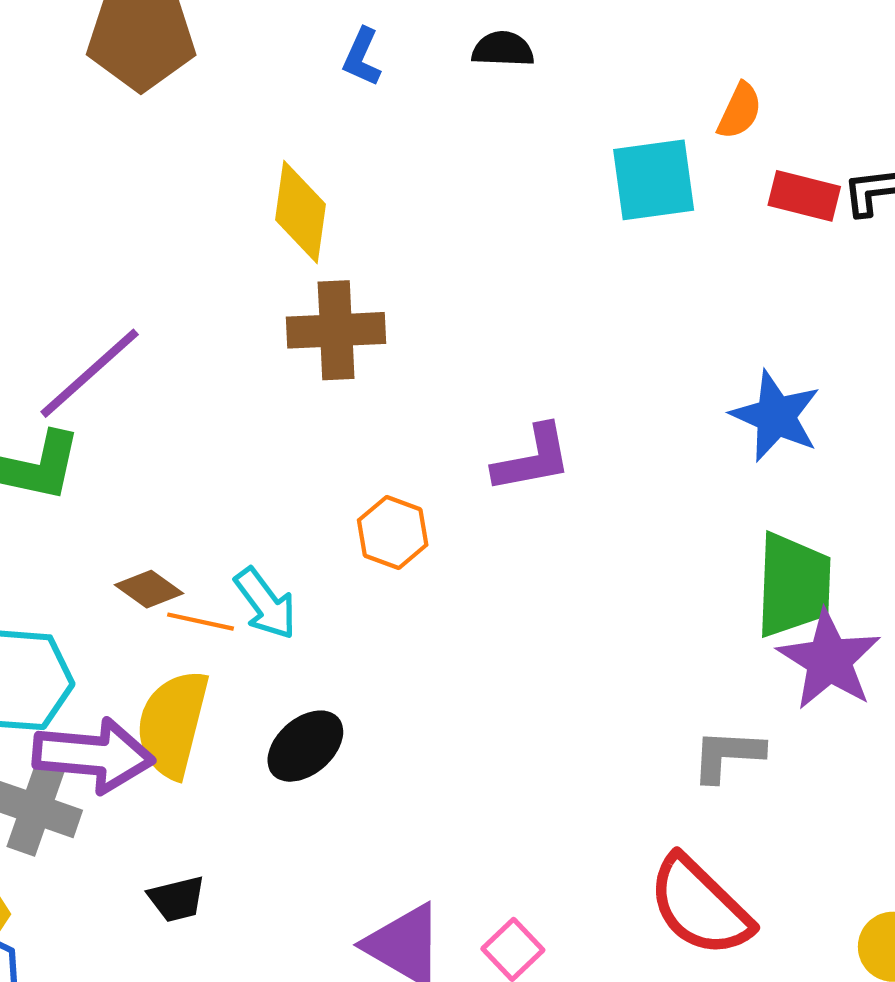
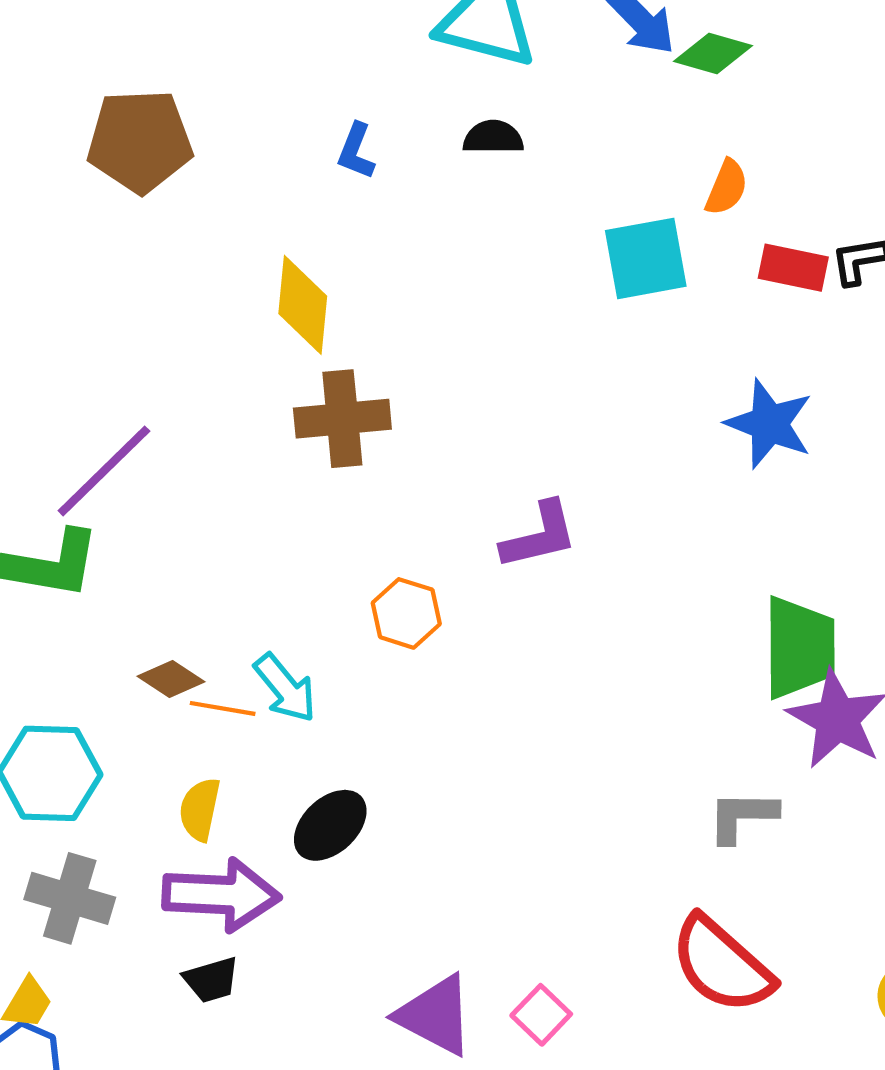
blue star: (776, 416) -> (769, 424), moved
yellow semicircle: (173, 724) -> (200, 809), size x0.6
purple arrow: (93, 755) -> (221, 895), moved

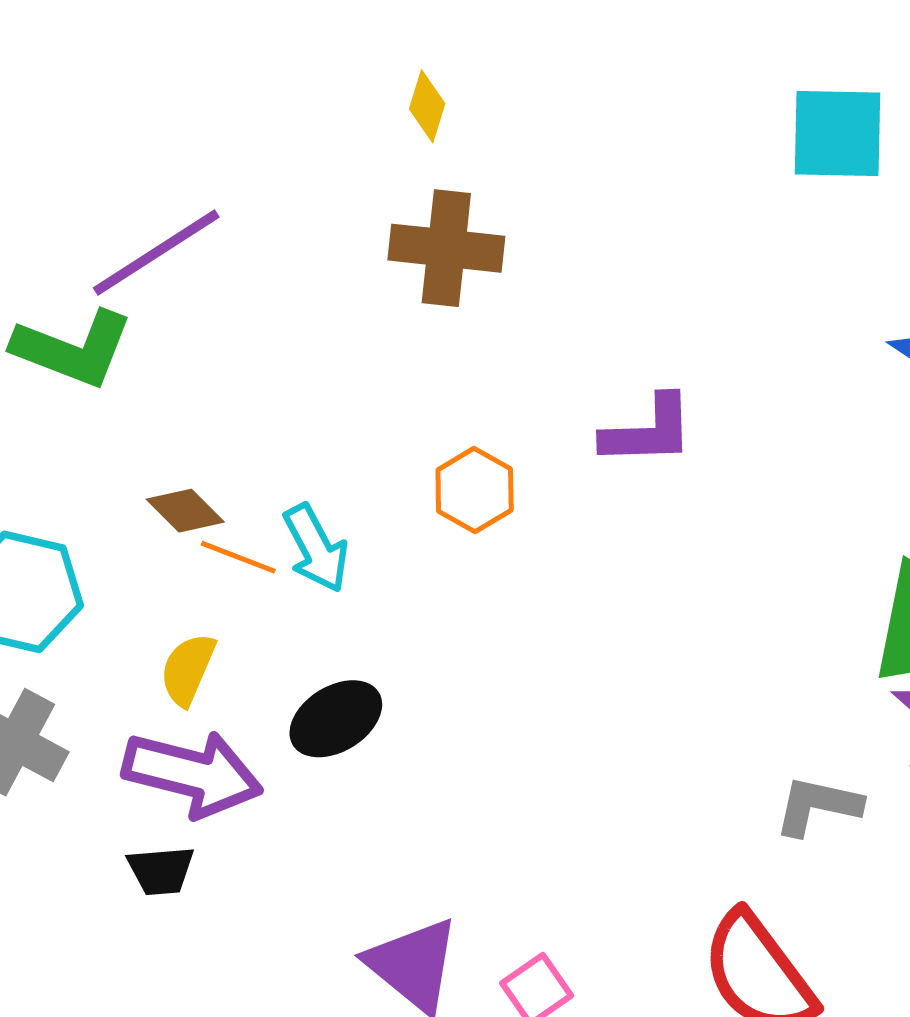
yellow diamond: (303, 305) -> (427, 106), size x0.6

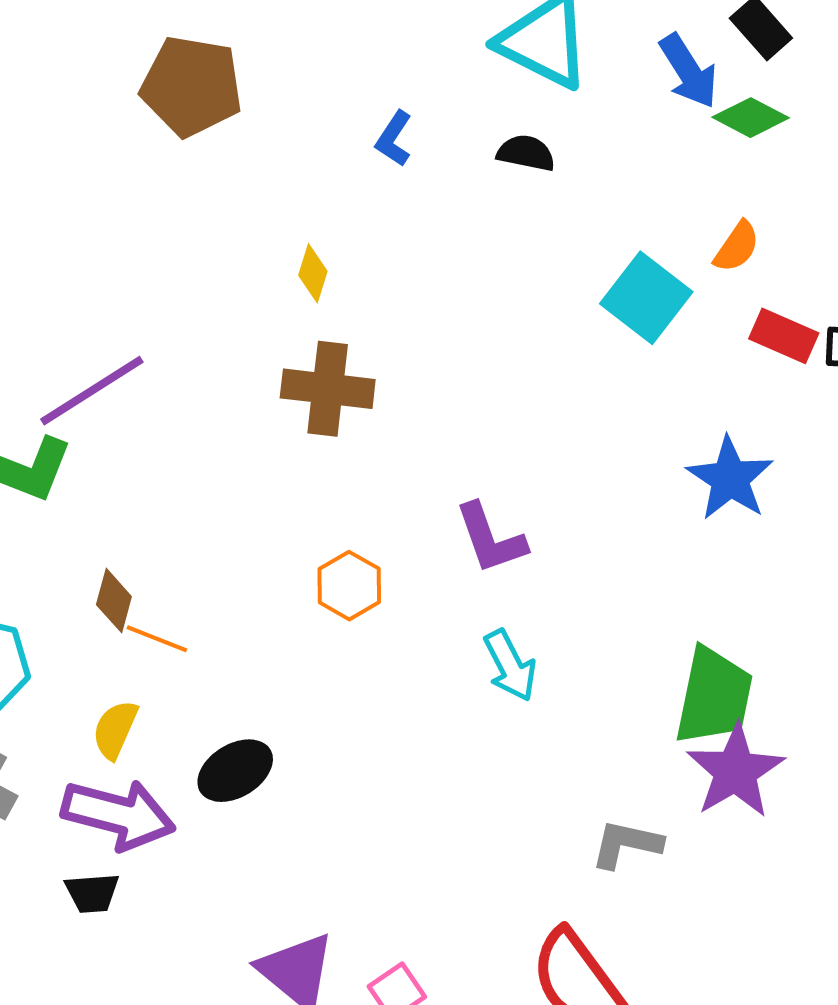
cyan square: (838, 133) -> (646, 298), turned 36
purple L-shape: (648, 431) -> (491, 538), turned 72
brown diamond: (185, 511) -> (114, 601), turned 60
cyan arrow: (316, 548) -> (510, 666), moved

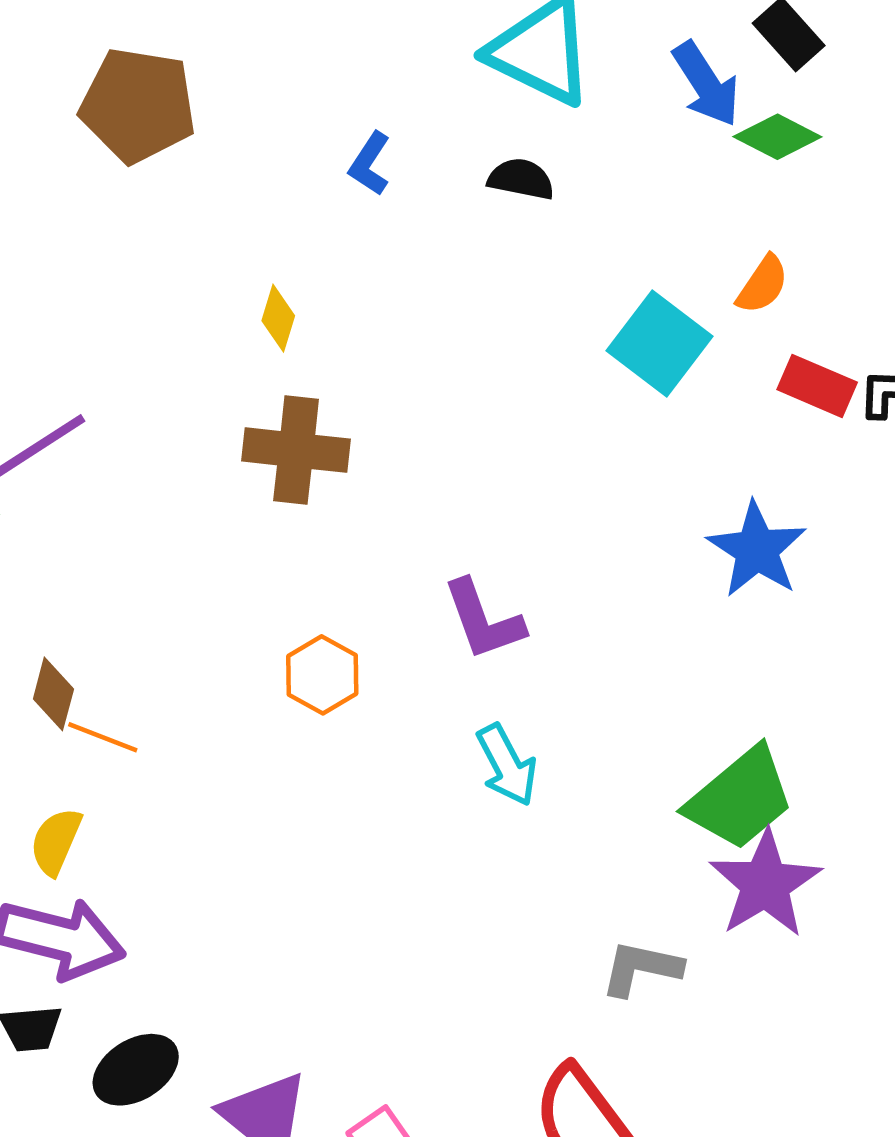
green trapezoid: (714, 696) -> (740, 798), turned 39
black ellipse: (235, 771) -> (136, 1070), moved

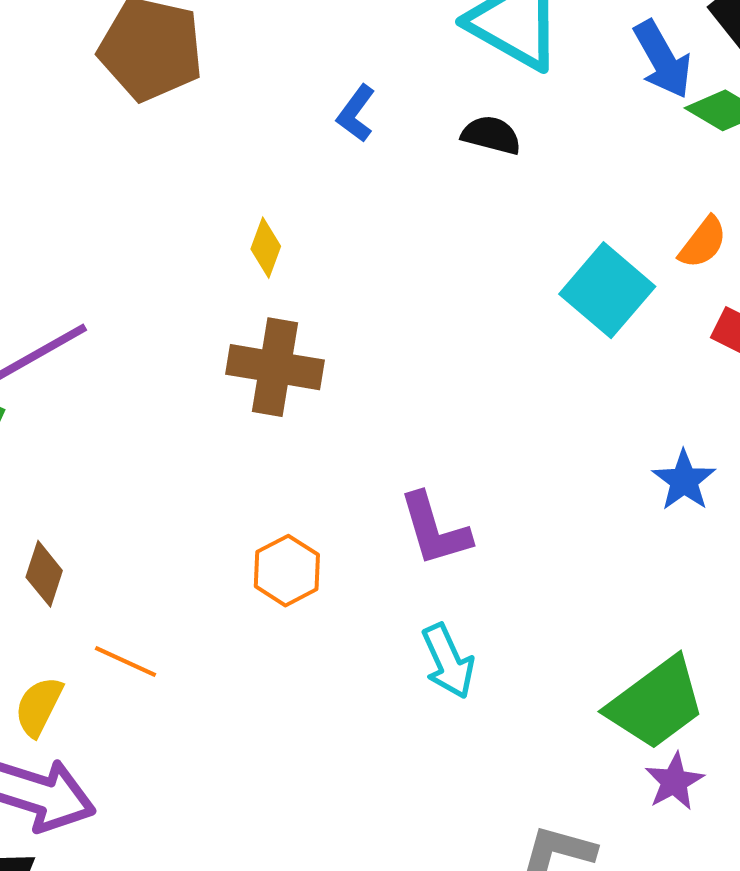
blue star: (757, 550) -> (684, 480), size x0.7
orange line: (103, 737) -> (126, 661), moved
purple star: (765, 884) -> (674, 781), size x0.6

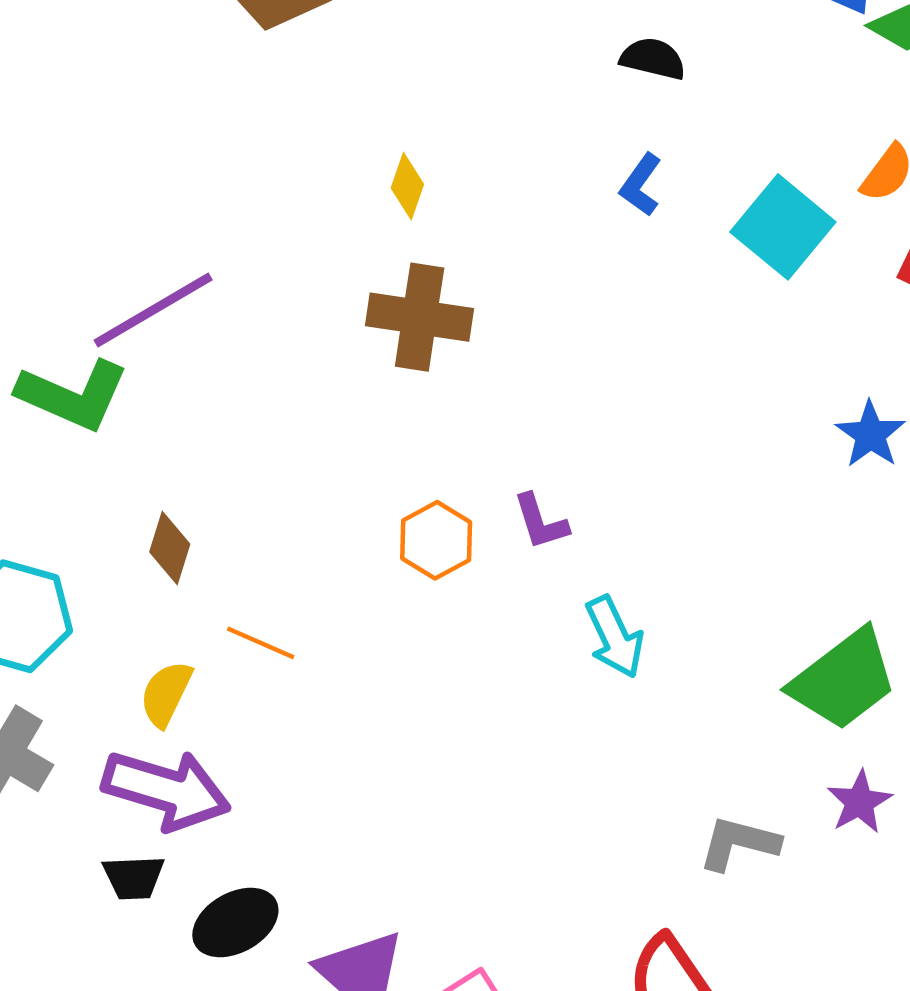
blue L-shape: (356, 113) -> (641, 185), moved
purple L-shape: (435, 530) -> (541, 522), moved, size x0.7
purple star: (674, 781) -> (859, 802), moved

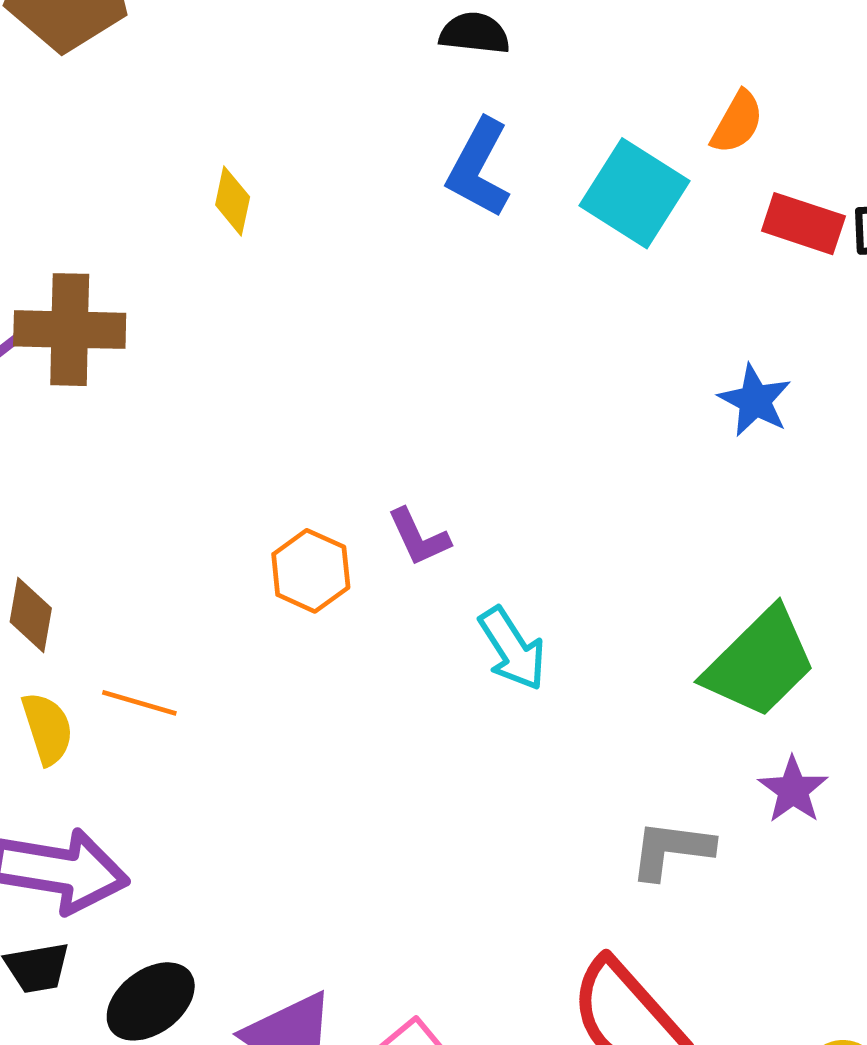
blue L-shape: (641, 185) -> (479, 168), size x1.5
brown cross: (420, 317) -> (70, 330), moved
yellow semicircle: (166, 694) -> (47, 728), moved, turned 144

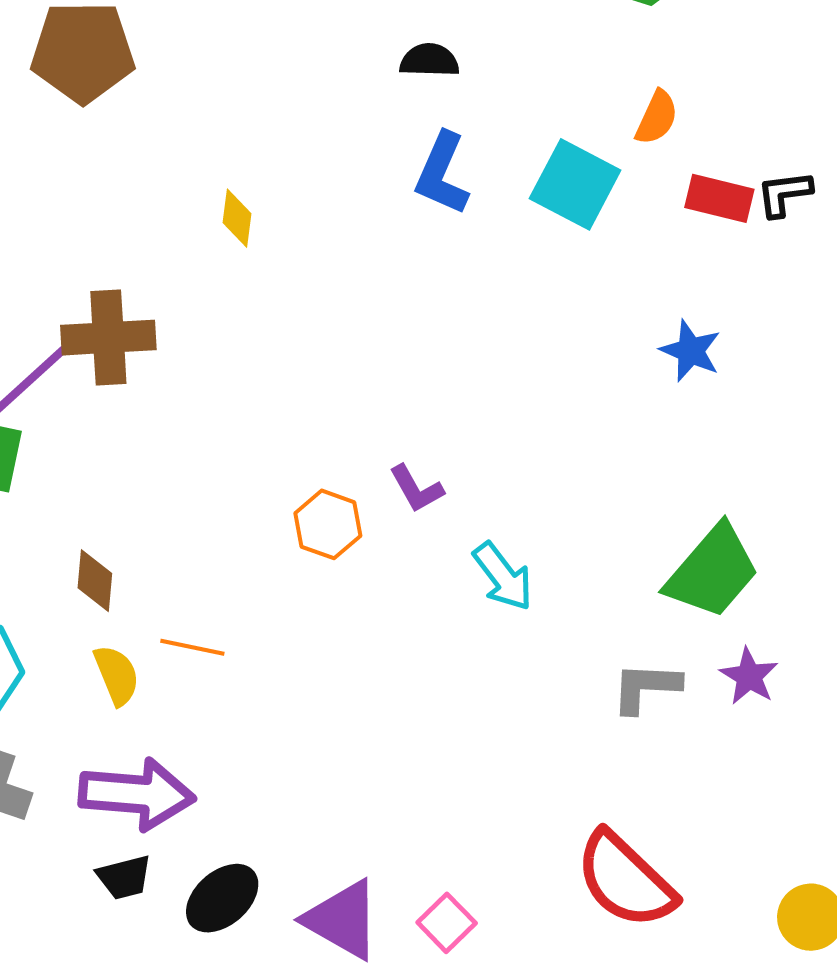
gray L-shape: (671, 850) -> (646, 687), moved

